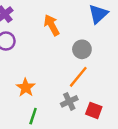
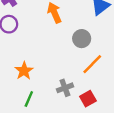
orange line: (78, 77) -> (92, 64), moved
red square: (94, 110) -> (88, 99), turned 35

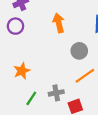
green line: (29, 99) -> (31, 98), moved

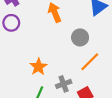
orange star: (22, 71) -> (38, 67), moved

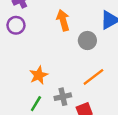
gray circle: (80, 37) -> (87, 41), moved

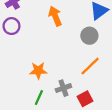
gray circle: (87, 41) -> (89, 36), moved
orange star: (39, 75) -> (38, 71), turned 30

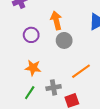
purple circle: (11, 26) -> (31, 35), moved
gray circle: (89, 36) -> (64, 40), moved

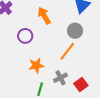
gray circle: (64, 40) -> (75, 31), moved
orange line: (81, 71) -> (67, 51), moved

